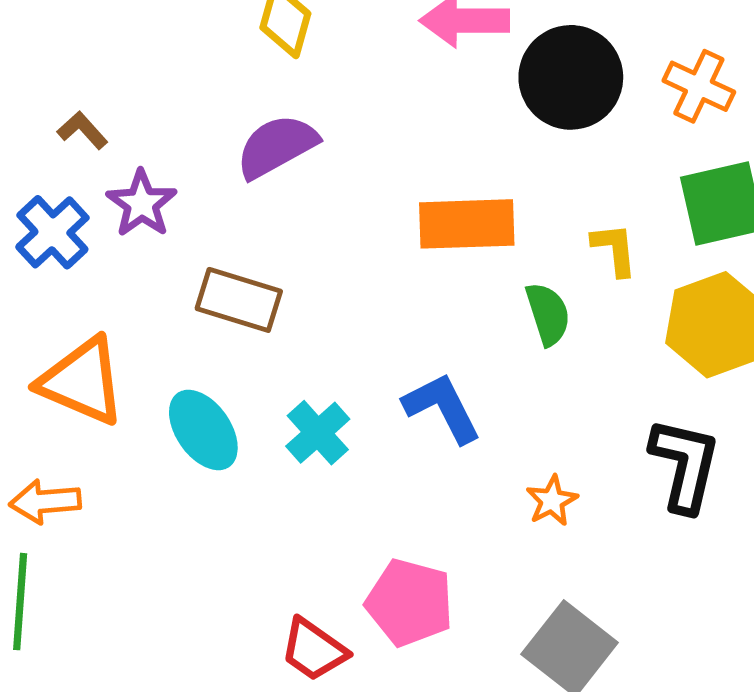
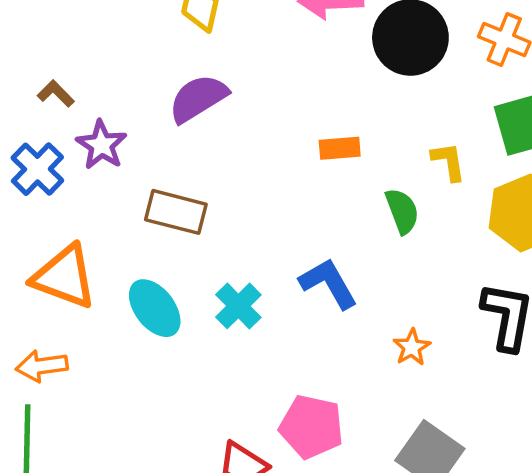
orange rectangle: (467, 224) -> (340, 148), size x0.6

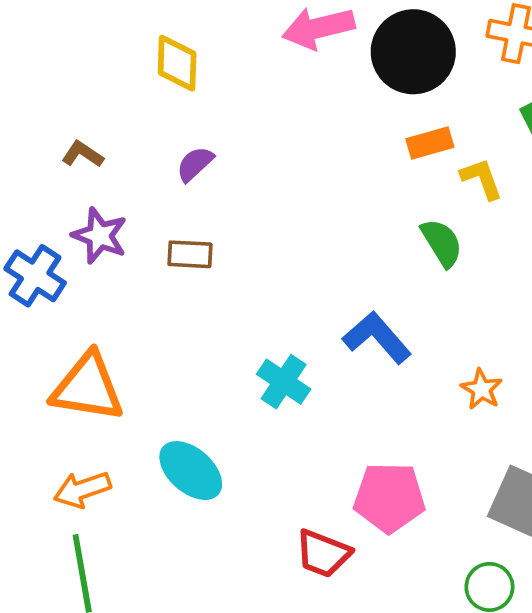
brown L-shape: (56, 94) -> (83, 154), moved
purple semicircle: (198, 98) -> (195, 164), size x0.6
orange rectangle: (340, 148) -> (430, 143), moved
brown rectangle: (176, 212) -> (190, 254), moved, size x0.7
cyan ellipse: (155, 308) -> (191, 471), moved

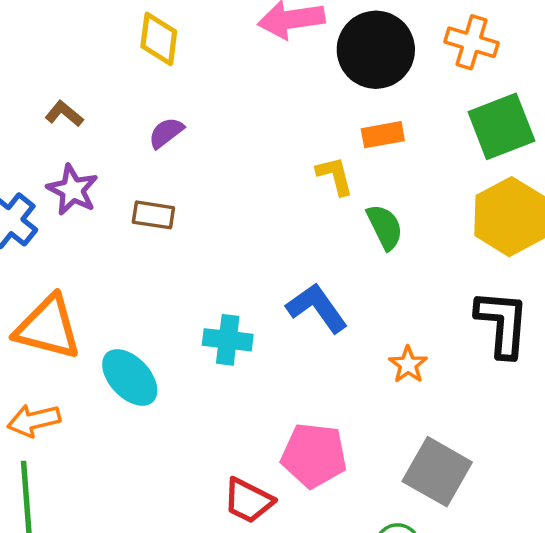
yellow L-shape: (482, 179) -> (335, 176), moved
cyan cross: (284, 382) -> (228, 340), turned -33
cyan ellipse: (191, 471) -> (130, 377), moved

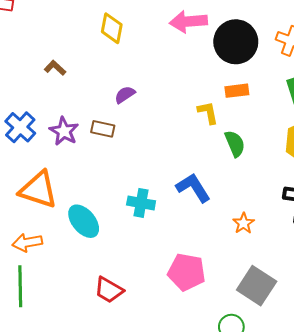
purple semicircle: (166, 133) -> (125, 95), moved
purple star: (72, 190) -> (64, 131), moved
red trapezoid: (248, 501) -> (109, 290), moved

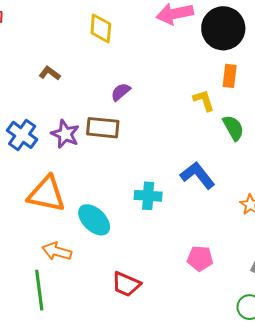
orange rectangle: (237, 91) -> (230, 76), turned -70
brown rectangle: (103, 129) -> (103, 128), size x1.4
orange arrow: (27, 243) -> (57, 251), moved, turned 32
pink pentagon: (187, 272) -> (200, 258), size x0.7

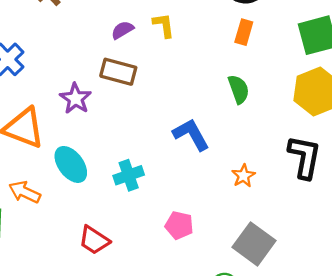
yellow L-shape: (204, 100) -> (164, 25), moved
brown rectangle: (103, 128) -> (118, 72), moved
purple star: (65, 134) -> (76, 99), moved
cyan cross: (148, 196) -> (129, 175), moved, turned -32

